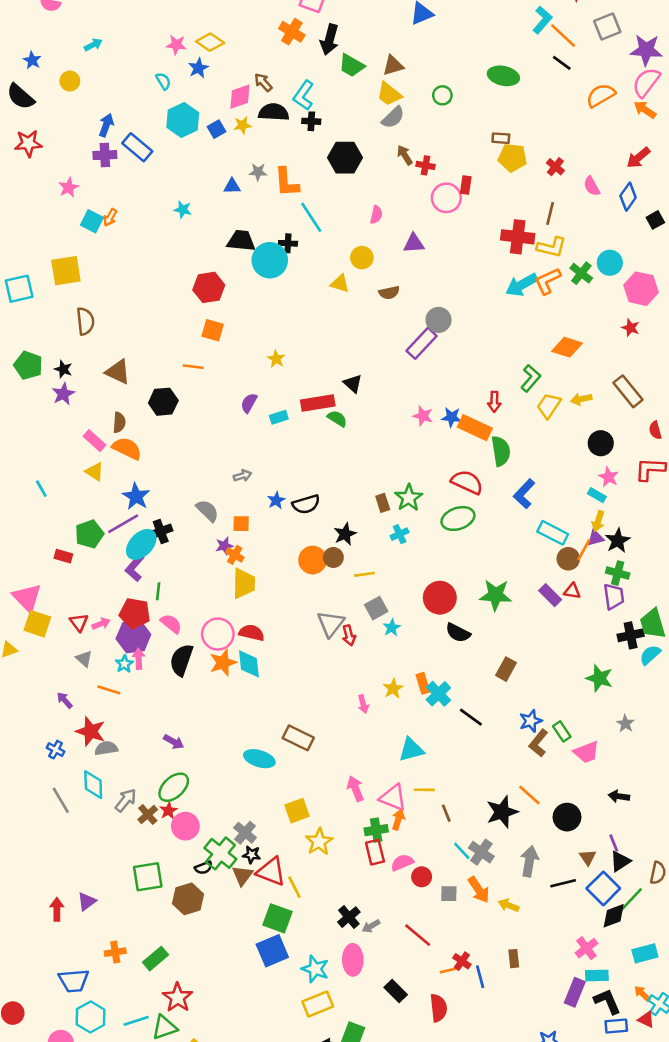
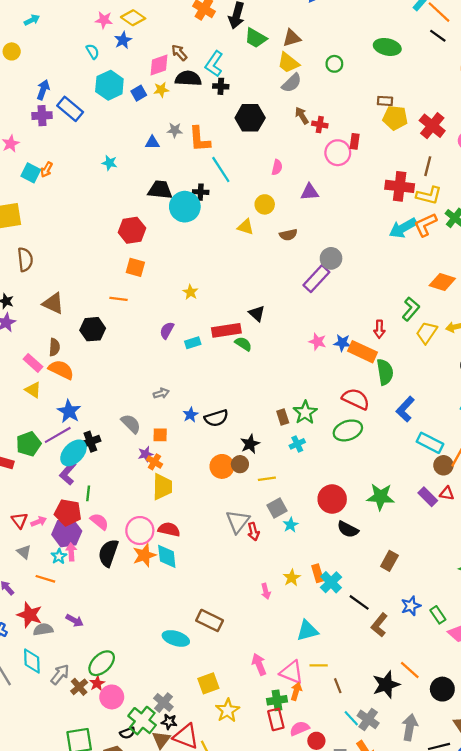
red cross: (555, 167) -> (432, 126), size x1.6
purple arrow: (174, 742) -> (75, 620), moved
brown L-shape: (538, 743) -> (379, 625), moved

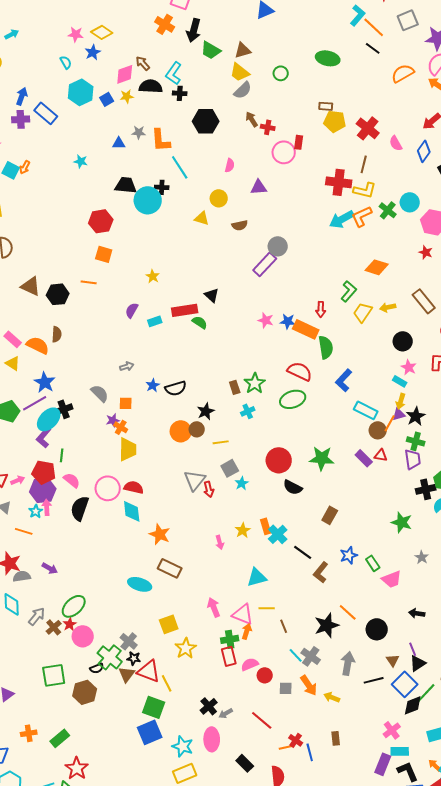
black hexagon: (93, 329) -> (58, 294), moved
brown semicircle: (54, 347) -> (57, 334), moved
orange star: (144, 555) -> (160, 534), moved, turned -30

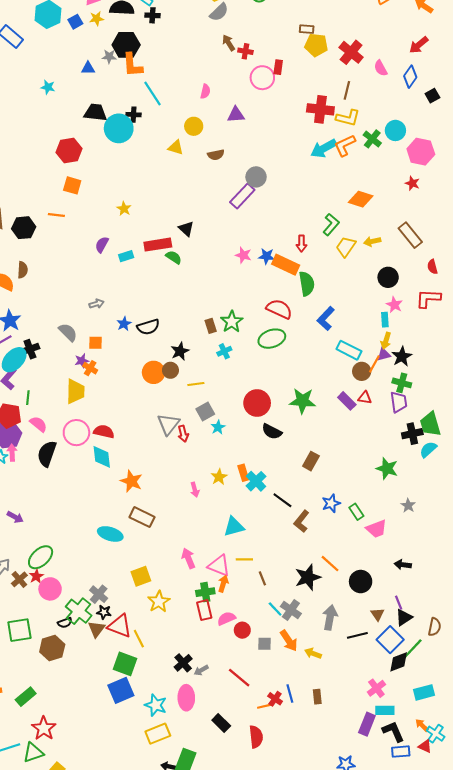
black hexagon: (206, 121) -> (126, 45), moved
cyan rectangle: (400, 381) -> (385, 320), turned 56
yellow trapezoid: (128, 449) -> (75, 391), moved
blue line: (310, 752) -> (290, 693), moved

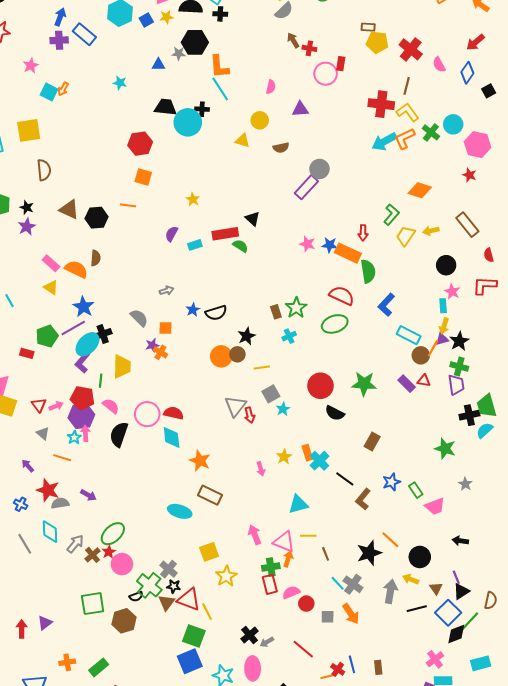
orange L-shape: (132, 65) -> (219, 67), moved
yellow L-shape: (348, 118) -> (408, 112), turned -140
yellow trapezoid: (75, 391) -> (122, 366), moved
yellow arrow: (313, 653) -> (411, 579), moved

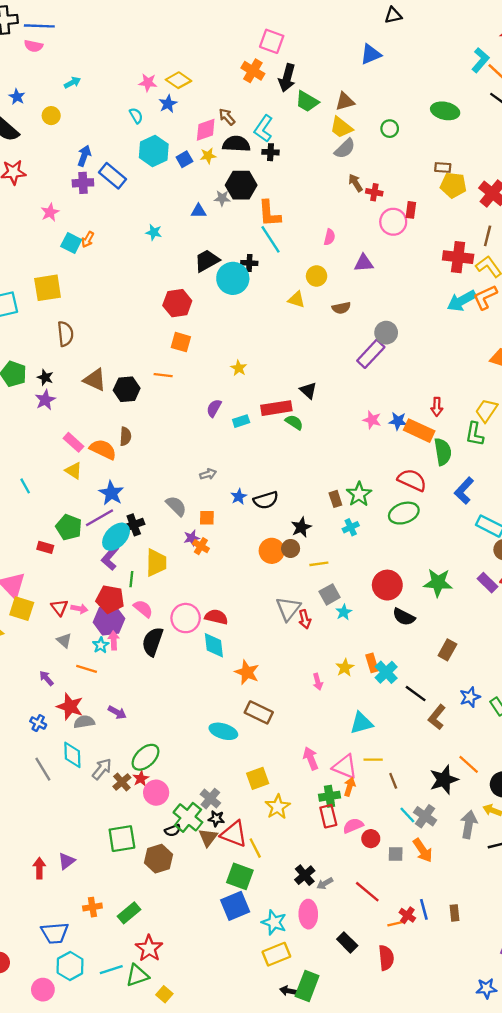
black trapezoid: (165, 107) -> (207, 261), turned -35
green L-shape: (391, 215) -> (475, 434), moved, turned 150
green pentagon: (47, 336) -> (69, 527), turned -30
pink arrow: (56, 406) -> (79, 609), turned 32

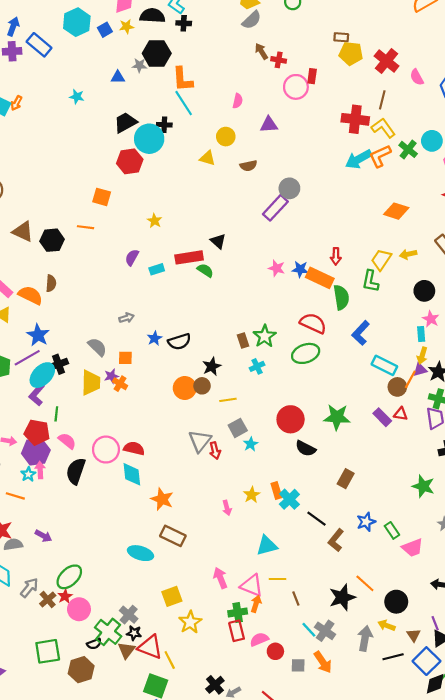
red hexagon: (177, 303) -> (130, 161), moved
yellow trapezoid: (156, 563) -> (91, 383), moved

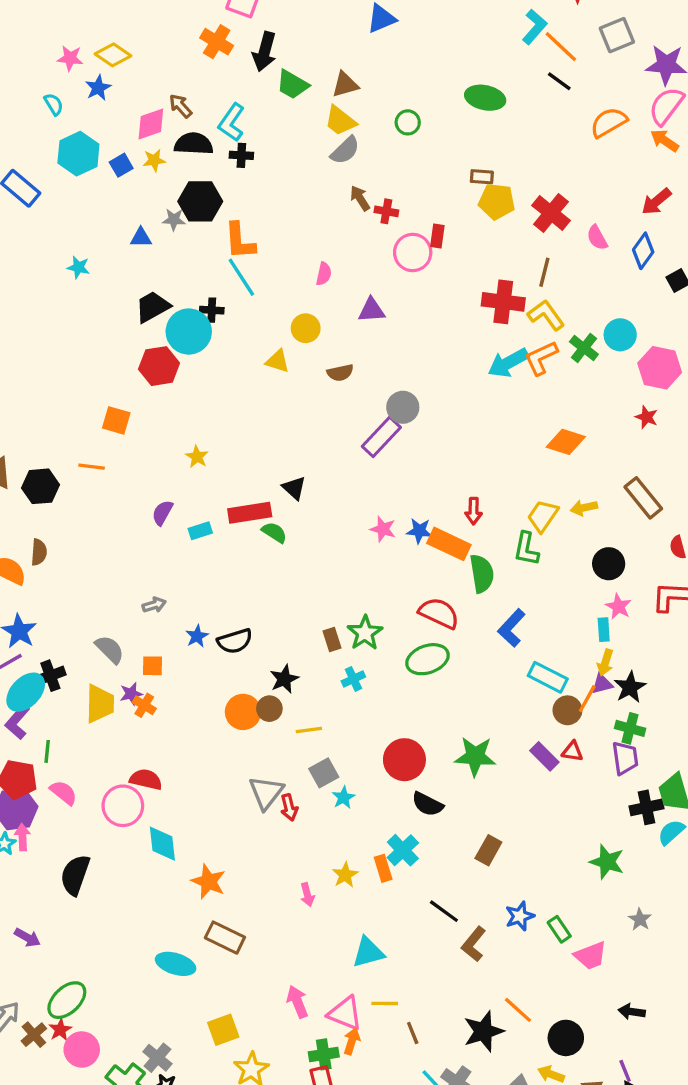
red semicircle: (134, 448) -> (146, 779), moved
black semicircle: (76, 471) -> (75, 875), moved
cyan cross: (289, 499) -> (403, 850), moved

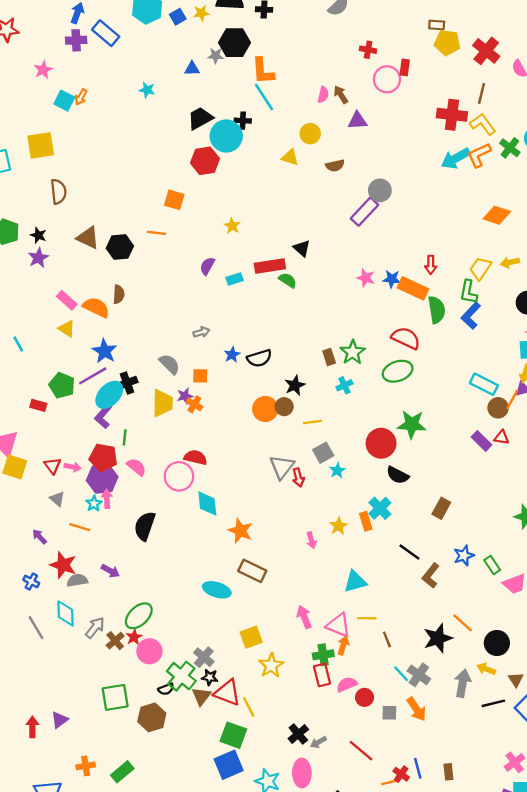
brown arrow: (360, 198) -> (341, 95), moved
blue L-shape: (511, 628) -> (471, 316), moved
green star: (475, 756) -> (412, 424), moved

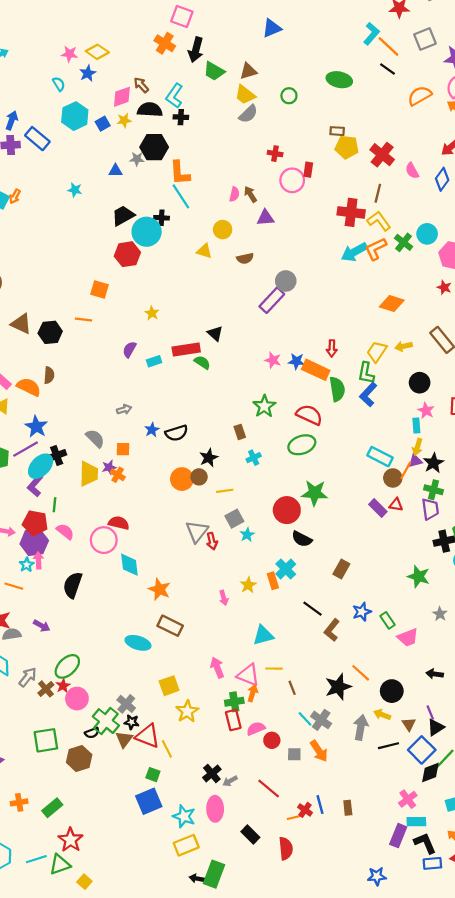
green star: (353, 352) -> (264, 406), moved
green square: (233, 735) -> (153, 775), size x0.6

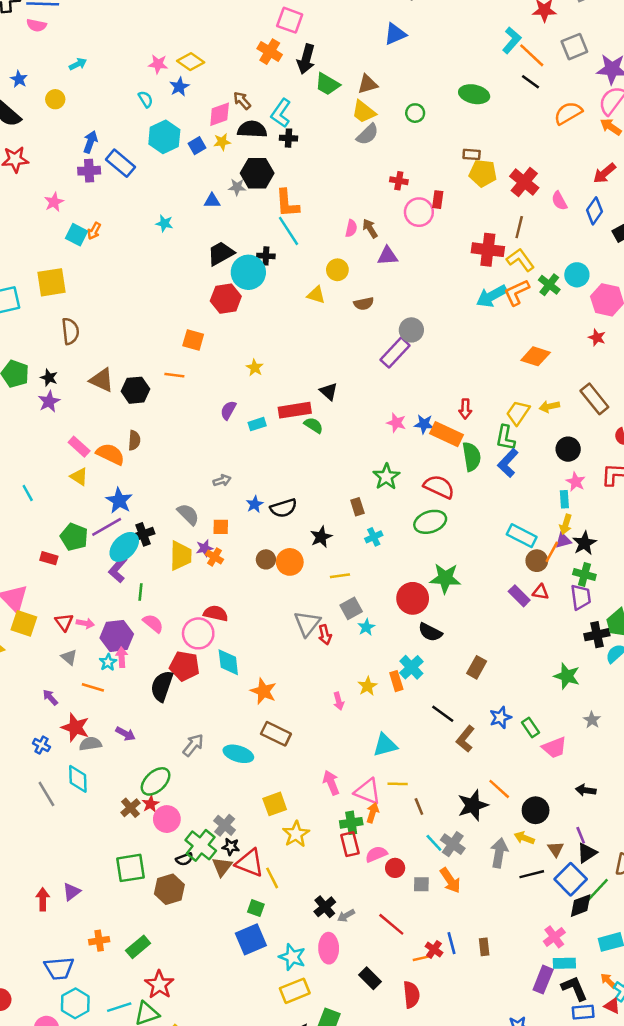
brown circle: (199, 477) -> (266, 559), moved
red pentagon: (35, 523) -> (184, 666), moved
gray arrow: (28, 677) -> (193, 745), moved

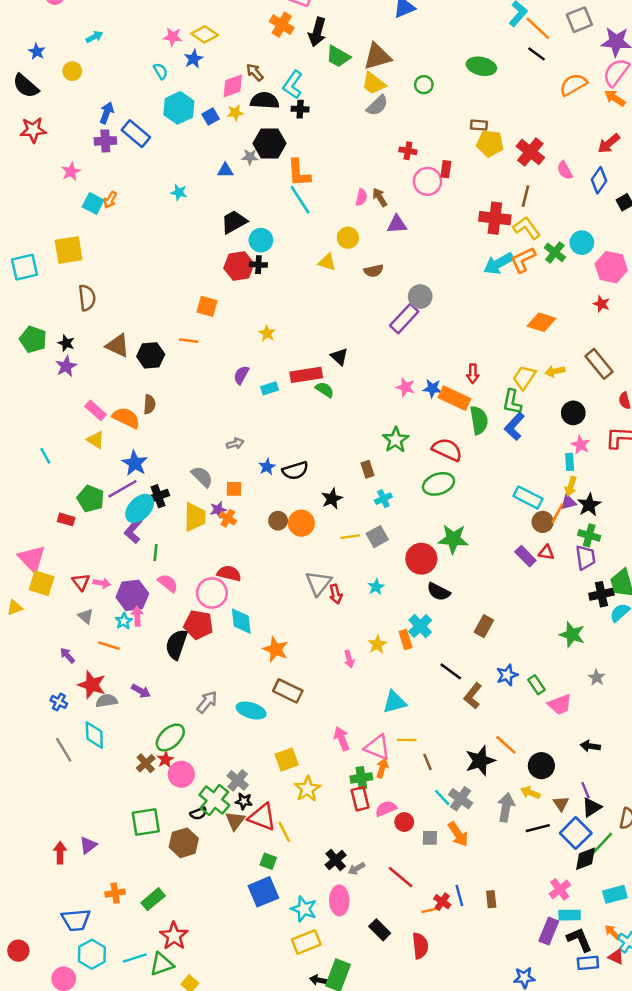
brown triangle: (367, 84) -> (377, 56), size x1.4
black cross: (266, 256) -> (258, 265), moved
cyan circle: (248, 272) -> (261, 240), size x0.7
gray square: (351, 608) -> (377, 537), moved

